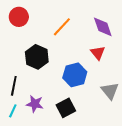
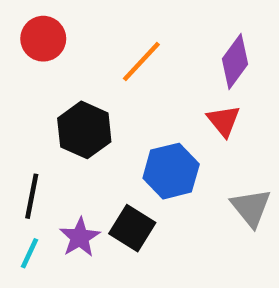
purple diamond: (103, 27) -> (235, 61), turned 55
purple star: (35, 104) -> (80, 237), turned 30
black square: (66, 108) -> (132, 228), moved, turned -30

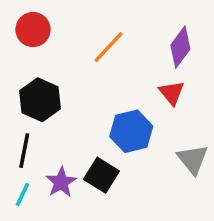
black hexagon: (84, 130) -> (40, 100), moved

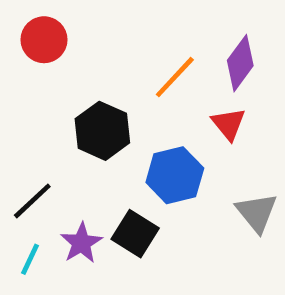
orange line: (108, 47) -> (175, 77), moved
black hexagon: (40, 100) -> (102, 131), moved
black line: (24, 151) -> (32, 201), turned 36

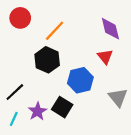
purple diamond: (240, 63) -> (110, 29), turned -50
orange line: (175, 77) -> (55, 31), moved

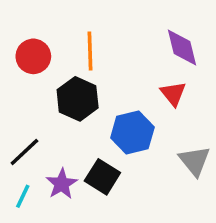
red circle: (20, 18) -> (33, 56), moved
orange line: (55, 31) -> (90, 51), turned -45

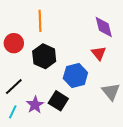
orange line: (90, 51) -> (40, 21), moved
red circle: (33, 56) -> (14, 43), moved

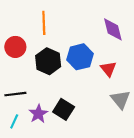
red triangle: (99, 53) -> (108, 69), moved
blue hexagon: (75, 75) -> (80, 57), moved
black line: (14, 87) -> (15, 94), turned 36

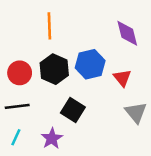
red circle: (15, 47) -> (20, 73), moved
black square: (64, 109) -> (73, 110), moved
purple star: (38, 114) -> (52, 138), moved

